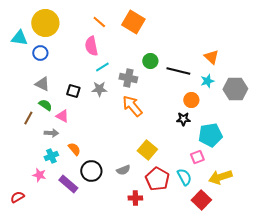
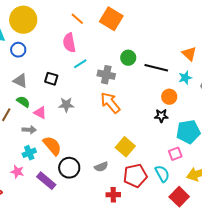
gray star: (99, 89) -> (66, 105), moved
black square: (73, 91) -> (51, 79), moved
orange semicircle: (74, 149) -> (52, 146), size x1.5
red pentagon: (157, 179) -> (135, 176), turned 30

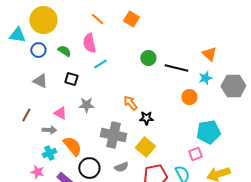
orange square: (111, 19) -> (131, 19), size x0.7
gray cross: (106, 75) -> (113, 135), moved, size x1.4
green semicircle: (23, 102) -> (64, 51), moved
orange arrow: (110, 103) -> (130, 103), size x0.7
black star: (161, 116) -> (146, 118), moved

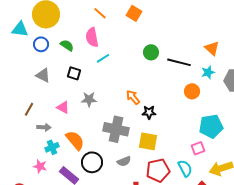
gray arrow: (49, 130) -> (44, 127), moved
yellow square: (145, 147) -> (148, 141), turned -30

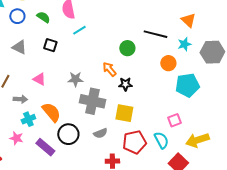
green circle: (151, 52) -> (127, 48), moved
gray star: (89, 99) -> (75, 79), moved
cyan pentagon: (211, 126) -> (187, 85), moved

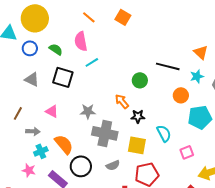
black square: (50, 45) -> (63, 77), size x1.5
cyan semicircle: (161, 140) -> (164, 133), moved

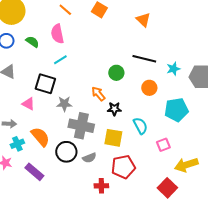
orange triangle: (201, 52) -> (143, 20), moved
cyan line: (92, 62) -> (60, 60), moved
black square: (63, 77) -> (45, 84), moved
orange circle: (181, 95) -> (149, 88), moved
black circle: (81, 166) -> (66, 152), moved

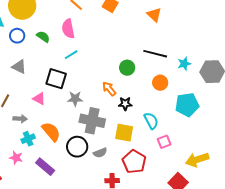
pink square: (163, 145) -> (164, 142), moved
red pentagon: (123, 167) -> (134, 162), turned -30

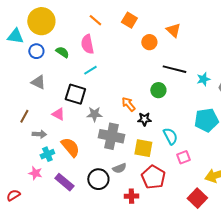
green circle: (127, 68) -> (158, 90), moved
orange circle: (160, 83) -> (149, 42), moved
black circle: (77, 147) -> (98, 179), moved

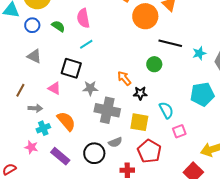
orange circle: (149, 42) -> (145, 16), size x1.6

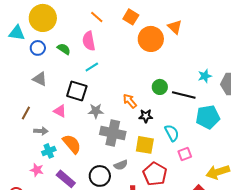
black line: (170, 43) -> (184, 95), moved

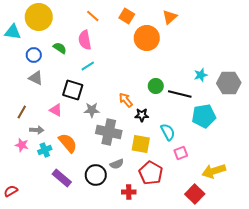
orange triangle: (175, 27) -> (170, 17), moved, turned 35
blue circle: (38, 48) -> (34, 55), moved
pink star: (37, 170) -> (22, 145), moved

